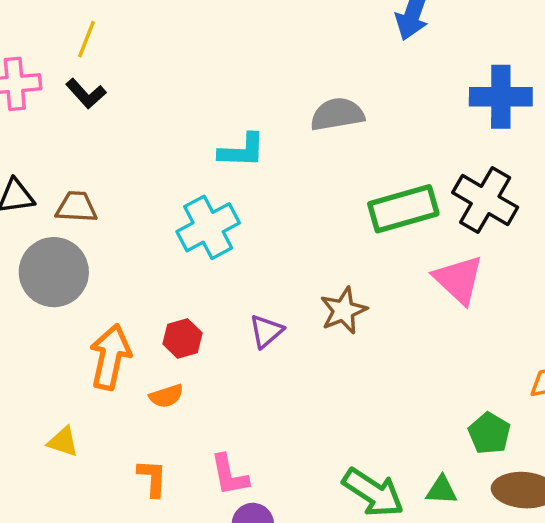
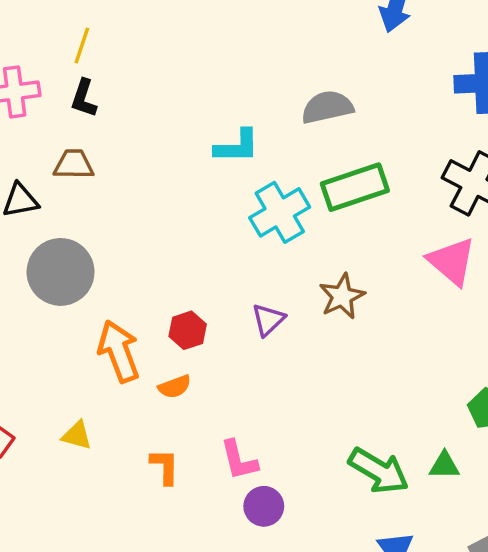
black L-shape: (86, 94) -> (84, 98), turned 63
brown trapezoid: (76, 207) -> (74, 164), moved
green rectangle: (403, 209) -> (355, 187), moved
cyan cross: (208, 227) -> (280, 212), moved
orange arrow: (110, 357) -> (119, 351), turned -30

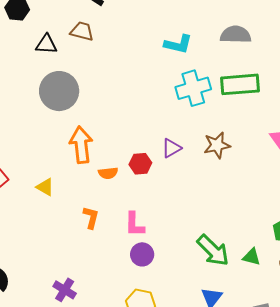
red hexagon: (188, 330) -> (140, 164), moved

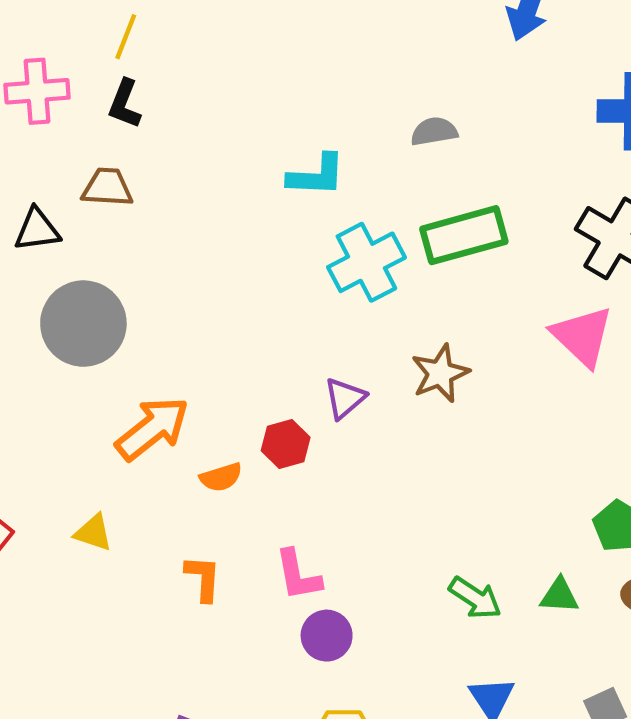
gray semicircle: (236, 35) -> (434, 131), size x0.7
orange arrow: (81, 145) -> (152, 429), turned 69
green arrow: (213, 250) -> (475, 598), size x0.7

